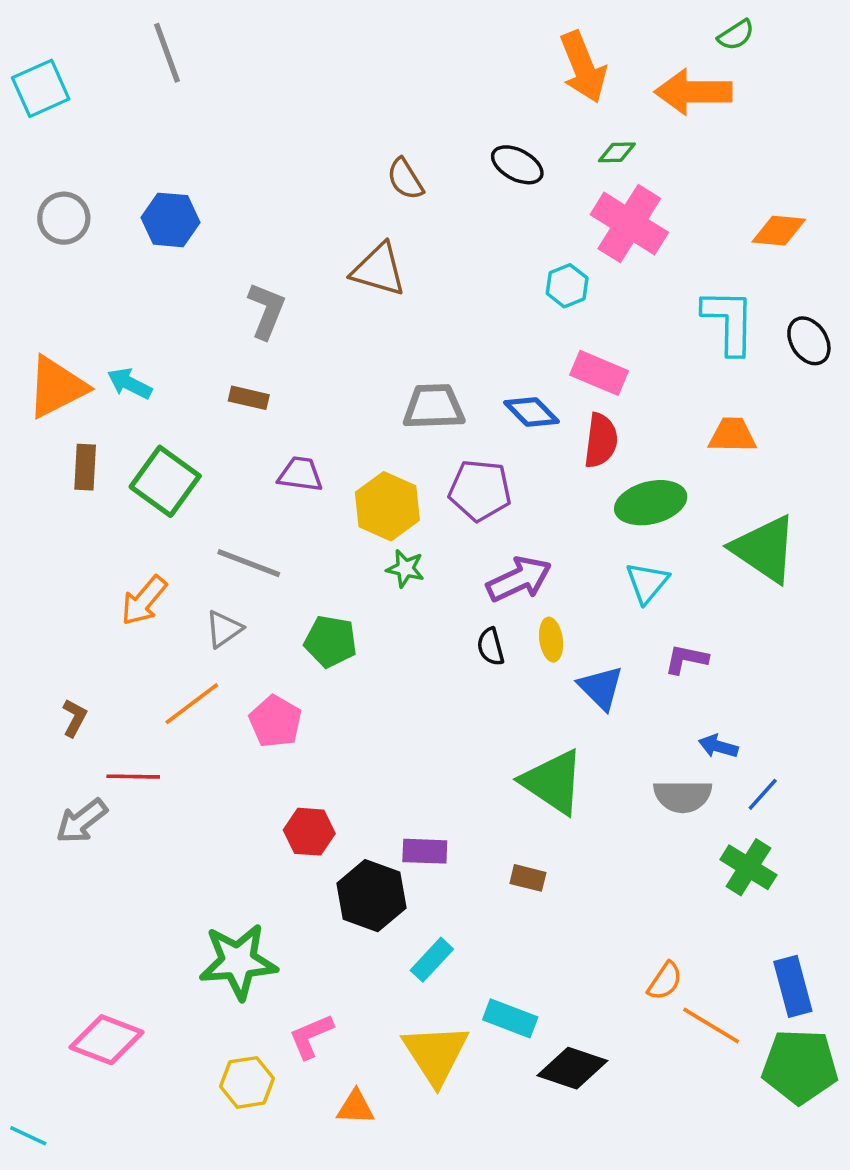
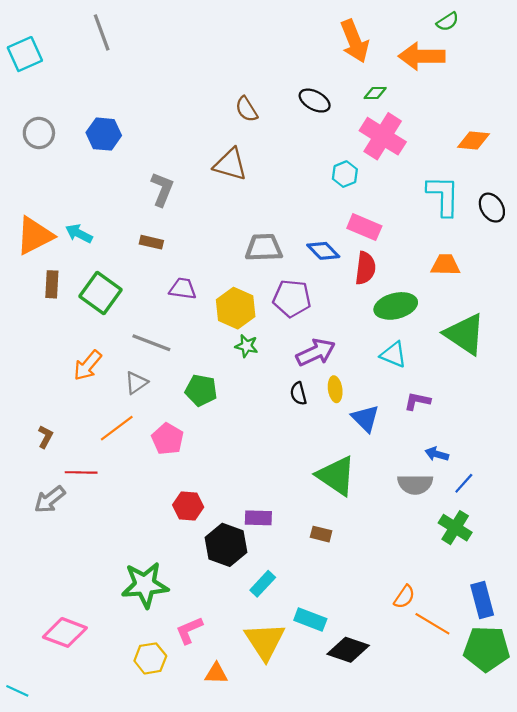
cyan triangle: (647, 583) -> (394, 355), turned -48

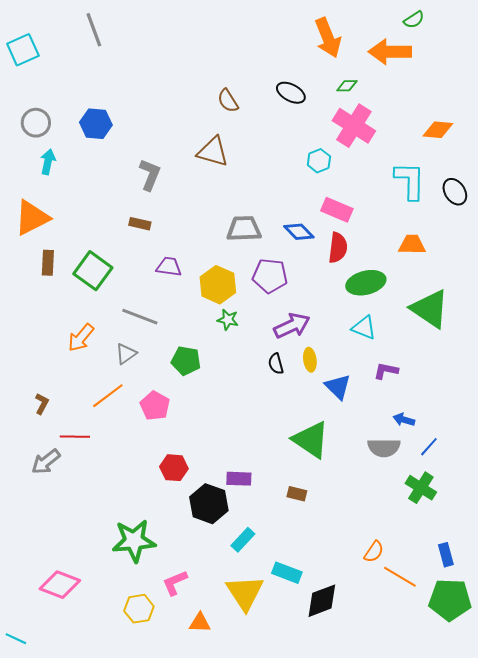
cyan arrow: (79, 234) -> (48, 162), moved, turned 75
blue rectangle: (482, 600) -> (446, 555), size x0.7
black diamond: (348, 650) -> (322, 601), turned -39

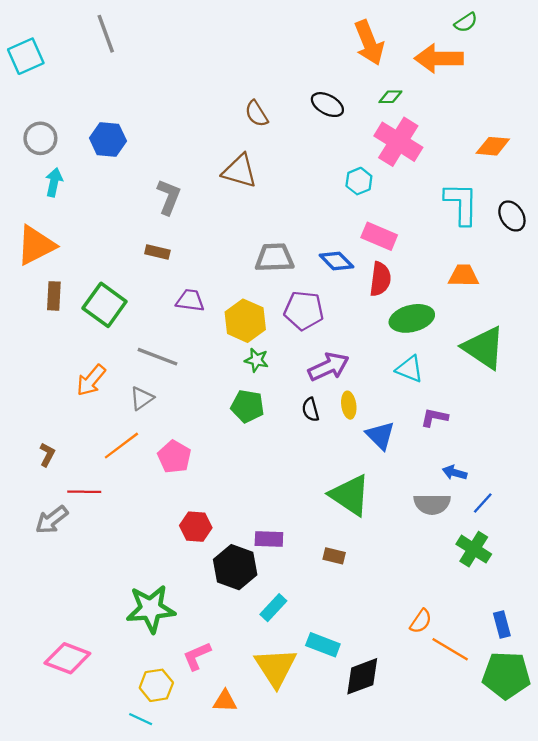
green pentagon: (186, 361) -> (247, 406), moved
cyan line: (16, 639) -> (141, 719), moved

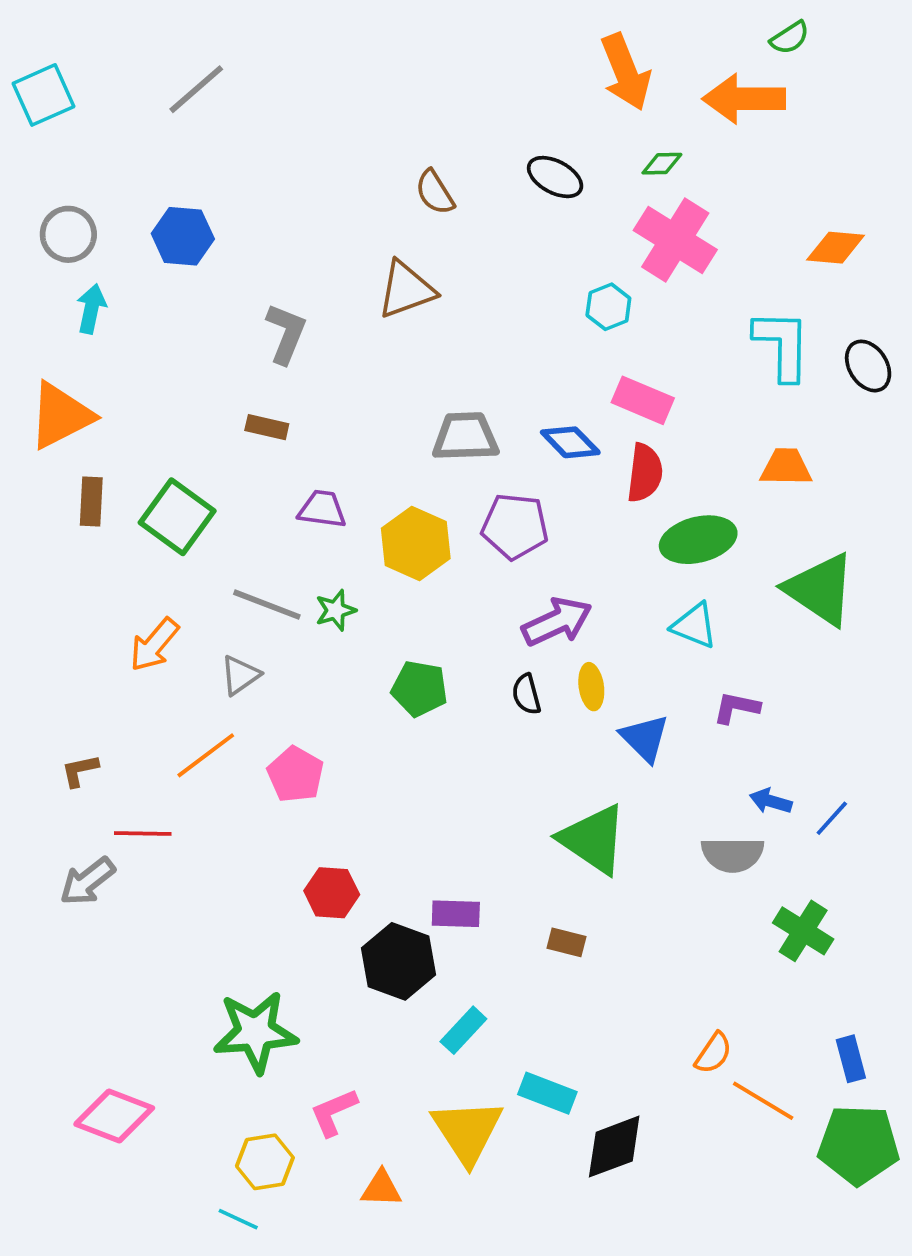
gray line: (106, 34) -> (196, 89), moved, turned 69
brown triangle: (240, 171) -> (406, 290), turned -36
green star: (256, 360) -> (336, 610), moved, turned -30
brown L-shape: (47, 455) -> (80, 771), turned -130
blue line: (483, 503) -> (832, 818), moved

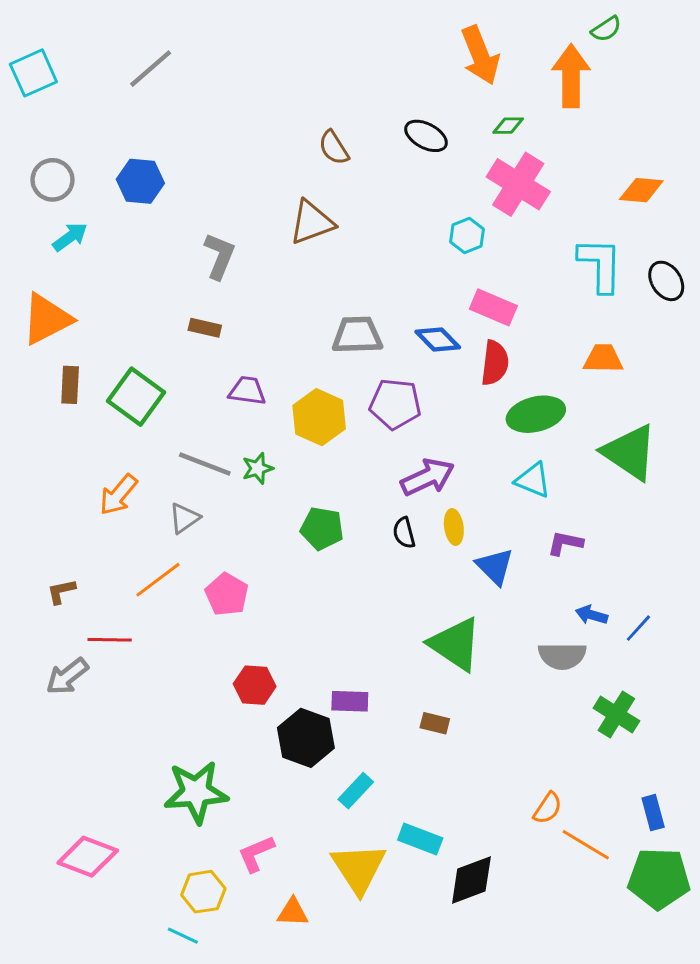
orange arrow: (744, 99) -> (571, 76), turned 90
cyan arrow: (91, 309) -> (70, 237), turned 42

